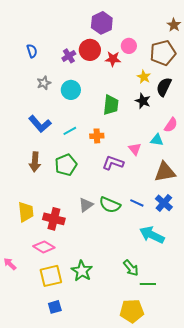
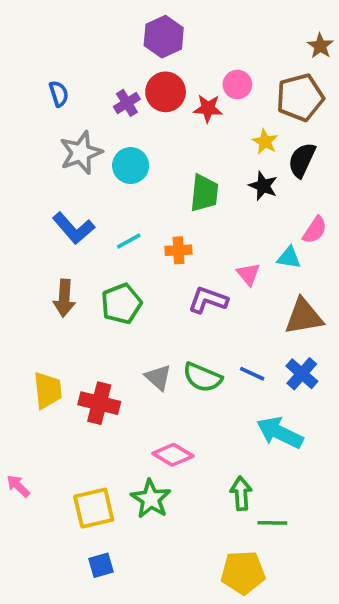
purple hexagon: (102, 23) -> (164, 37), moved
gray star: (44, 83) -> (81, 153), size x1.6
gray triangle: (86, 205) -> (158, 377), turned -42
pink diamond: (44, 247) -> (173, 455), moved
green arrow: (131, 268) -> (241, 493), turned -144

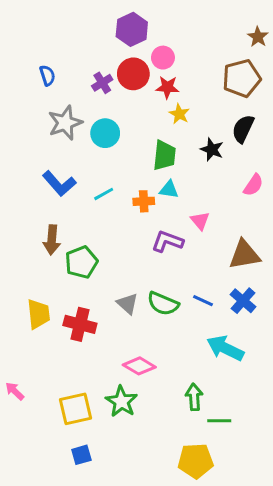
pink circle: (237, 85) -> (163, 58), moved
yellow star: (265, 142) -> (179, 114), moved
cyan triangle: (289, 258) -> (169, 190), moved
green pentagon: (121, 304) -> (81, 262), moved

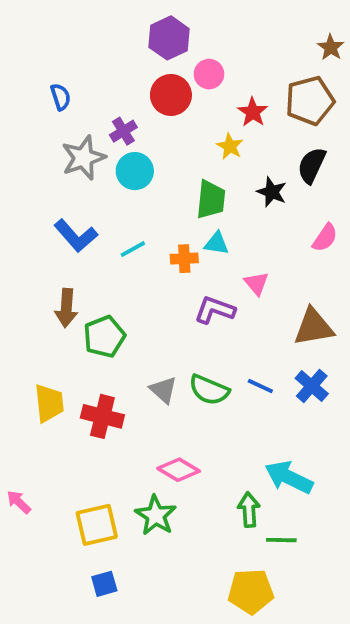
purple cross: (102, 83) -> (123, 131), moved
red star: (167, 87) -> (253, 112), moved, turned 30
cyan arrow: (225, 348) -> (289, 477), moved

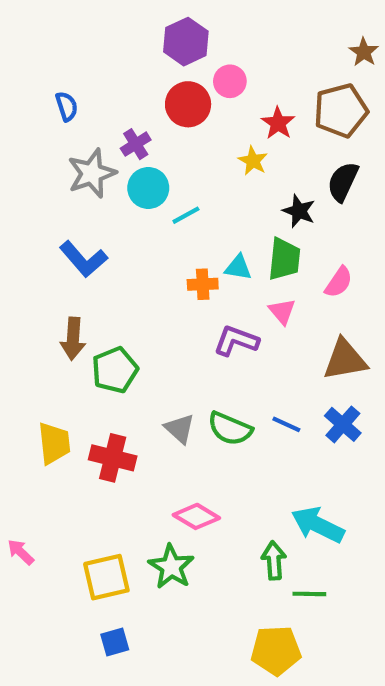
green trapezoid: (211, 200) -> (284, 259), moved
pink semicircle: (325, 238) -> (339, 282), moved
cyan line: (133, 249) -> (186, 215), moved

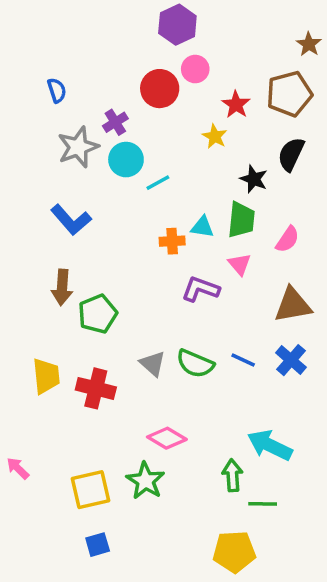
purple hexagon: (186, 42) -> (177, 25), moved

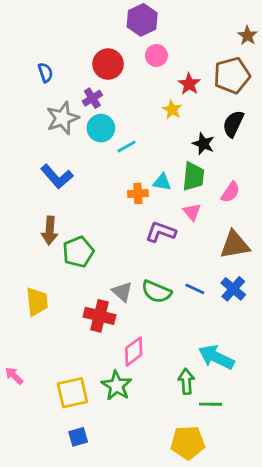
red circle: (160, 89) -> (108, 64), moved
red cross: (96, 388) -> (99, 316), moved
pink diamond: (167, 438) -> (134, 351), turned -68

